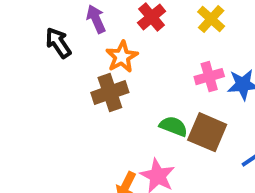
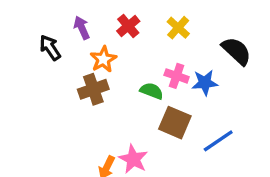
pink cross: (209, 77) -> (177, 76), turned 35
green semicircle: (173, 126) -> (152, 91), moved

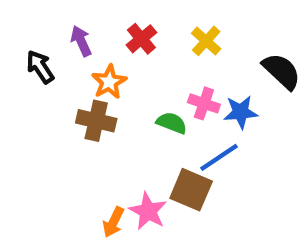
brown cross: (93, 89) -> (96, 121), turned 32
brown square: (175, 123) -> (191, 190), moved
blue line: (218, 141) -> (219, 157), moved

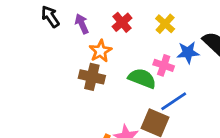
black arrow: (40, 67) -> (50, 17), moved
blue star: (241, 112) -> (188, 52), moved
green semicircle: (172, 123) -> (142, 78), size x1.4

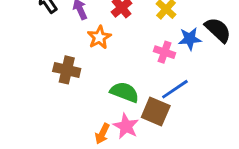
brown cross: (92, 77) -> (67, 70), moved
green semicircle: (142, 78) -> (125, 92), moved

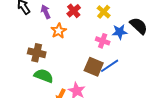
green semicircle: (125, 92) -> (44, 76), moved
brown square: (156, 111) -> (94, 67), moved

